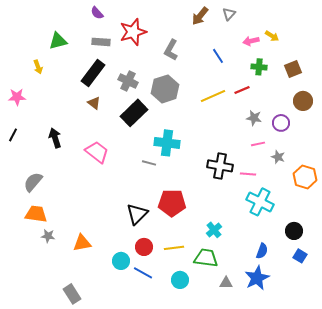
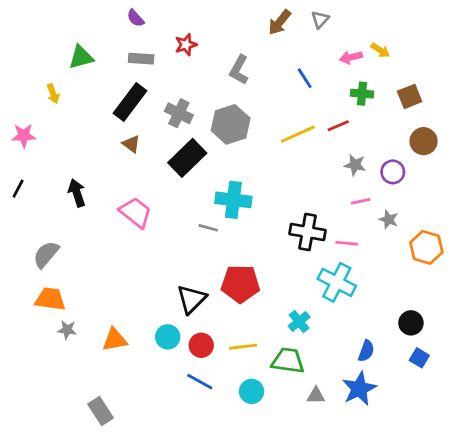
red star: (133, 32) -> (186, 45), size x0.6
cyan cross: (260, 202) -> (337, 282), moved
cyan circle: (121, 261) -> (168, 337), moved

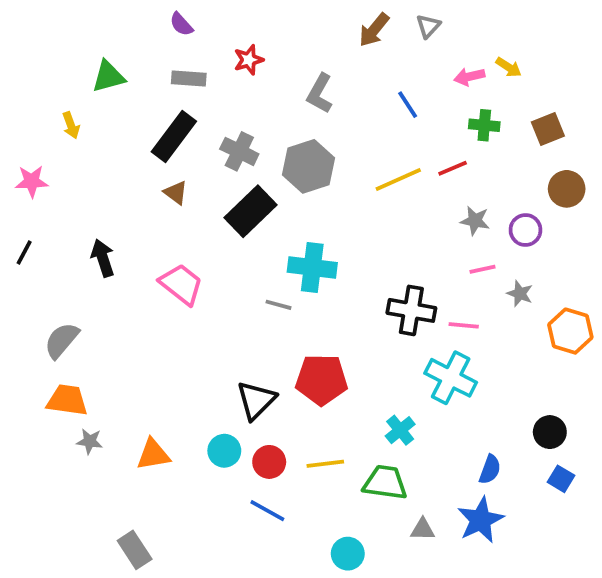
cyan circle: (252, 391) -> (348, 554), moved

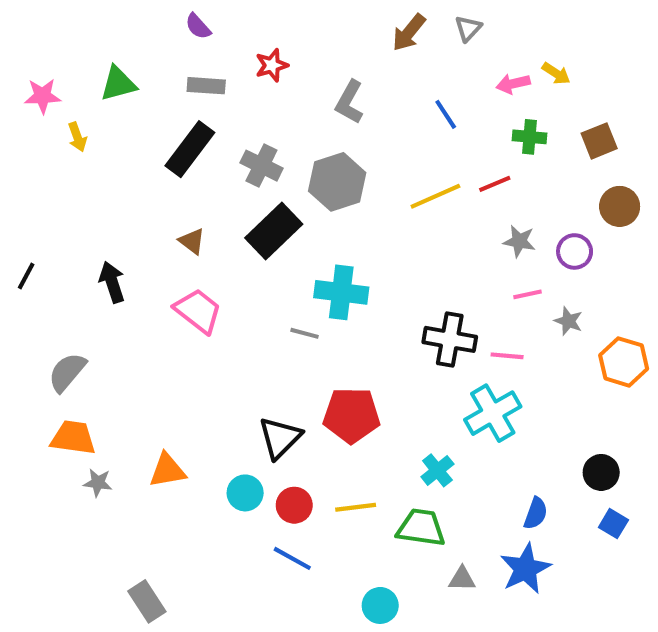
pink star: (32, 181) -> (43, 96), moved
brown triangle: (176, 193) -> (192, 241), moved
cyan cross: (451, 378) -> (493, 413), turned 33
orange triangle: (153, 454) -> (167, 470), moved

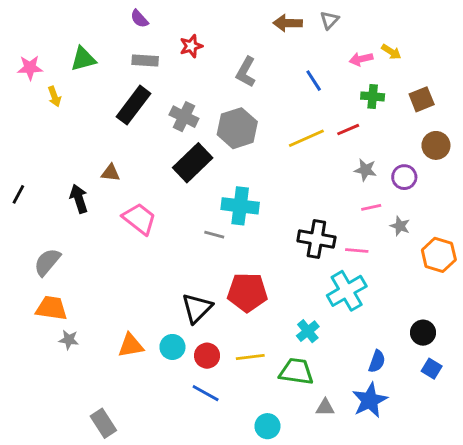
brown arrow: (409, 33) -> (288, 23), turned 52
brown triangle: (192, 241) -> (111, 173), moved, turned -30
orange triangle: (167, 470) -> (131, 346), moved

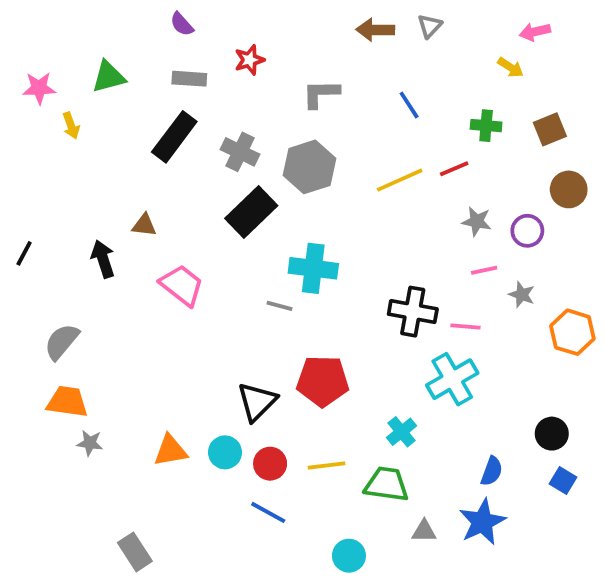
pink arrow: (361, 59) -> (535, 32), moved
gray L-shape: (246, 72) -> (321, 94), turned 60

